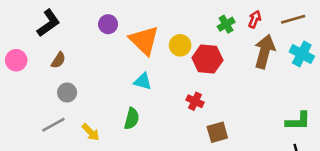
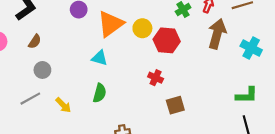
orange triangle: (144, 40) -> (111, 24), turned 40
cyan cross: (302, 54) -> (251, 48), moved
cyan triangle: (143, 81) -> (100, 58), moved

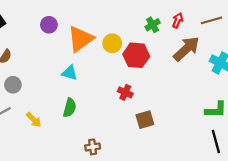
brown arrow: (217, 34) -> (186, 49), turned 32

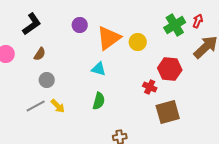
green cross: (153, 25) -> (175, 25), size x1.5
red hexagon: (136, 55) -> (170, 69), moved
yellow arrow: (34, 120) -> (58, 106), moved
brown square: (145, 120) -> (168, 112), size x1.4

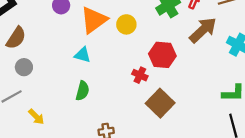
brown semicircle: (40, 54) -> (16, 38), size x1.5
yellow arrow: (58, 106) -> (36, 117), moved
brown square: (168, 112) -> (160, 103), turned -30

